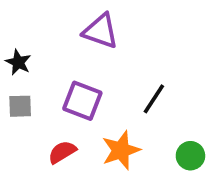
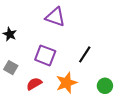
gray square: (20, 106) -> (11, 68), moved, turned 32

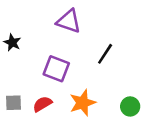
black line: (85, 54) -> (105, 54), moved
gray square: (11, 68) -> (14, 103), moved, turned -32

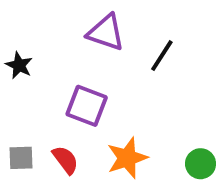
black line: (105, 54) -> (162, 56), moved
red semicircle: (42, 104) -> (65, 160), turned 84

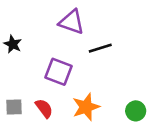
black line: (162, 56) -> (100, 48), moved, turned 40

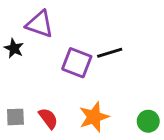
purple triangle: (72, 22) -> (40, 24), moved
purple square: (58, 72) -> (77, 63), moved

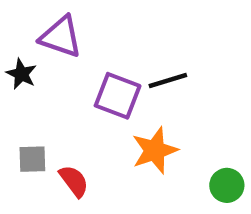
gray square: (15, 117) -> (32, 159), moved
orange star: (94, 117) -> (155, 150), moved

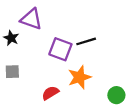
gray square: (32, 159) -> (12, 72), moved
red semicircle: (74, 181) -> (50, 93), moved, turned -84

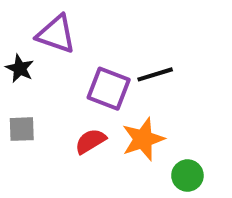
red semicircle: (50, 93) -> (90, 141), moved
green circle: (116, 95) -> (187, 176), moved

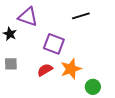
black line: (155, 74) -> (81, 16), moved

